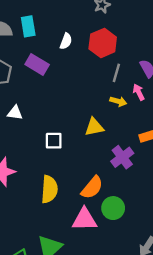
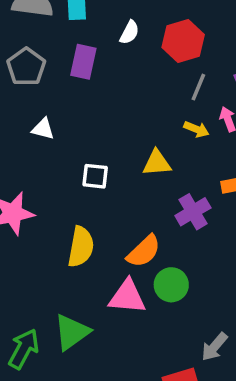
purple rectangle: (37, 64) -> (83, 62), turned 65

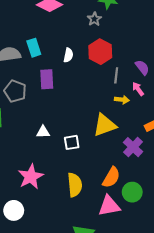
white triangle: (43, 129) -> (43, 132), moved
yellow triangle: (157, 163) -> (105, 125), size x1.4

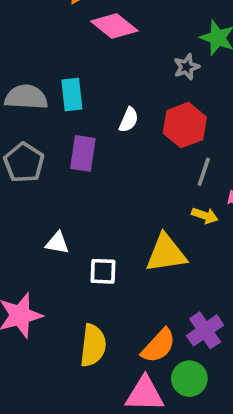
purple cross: (133, 147) -> (205, 330), moved

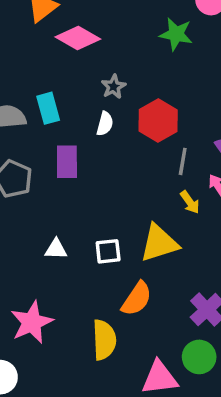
gray star: (187, 67) -> (114, 87), moved
yellow arrow: (205, 216) -> (190, 202), turned 45
white square: (103, 271) -> (108, 251), moved
orange semicircle: (159, 346) -> (137, 299), moved

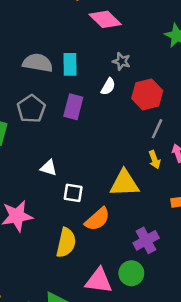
gray star: (114, 87) -> (121, 61), turned 30
white square: (108, 251) -> (73, 193), moved

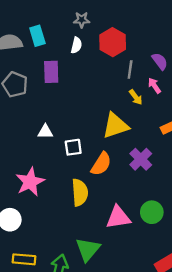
purple cross: (146, 240) -> (141, 159), moved
green circle: (131, 273) -> (152, 212), moved

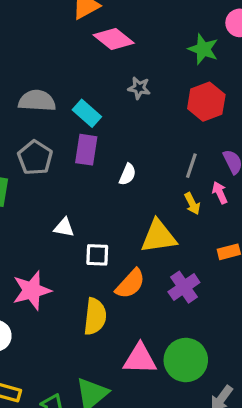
cyan rectangle: (37, 36) -> (87, 113), moved, turned -42
red hexagon: (113, 42) -> (206, 102), moved
white semicircle: (76, 45) -> (127, 174), moved
green circle: (152, 212) -> (186, 360), size x1.4

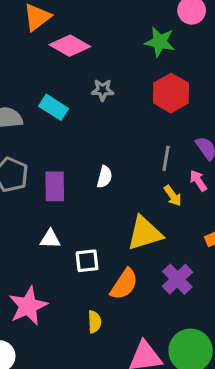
cyan rectangle: (87, 113) -> (54, 107), moved
purple rectangle: (86, 150) -> (55, 186), moved
yellow semicircle: (95, 316) -> (94, 322), size x0.6

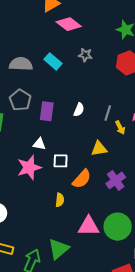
gray line: (166, 158) -> (108, 113), moved
yellow triangle: (145, 233) -> (99, 149), size x0.7
pink star: (28, 306) -> (29, 167), moved

